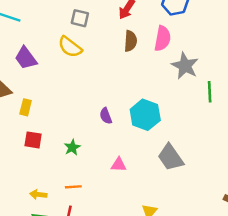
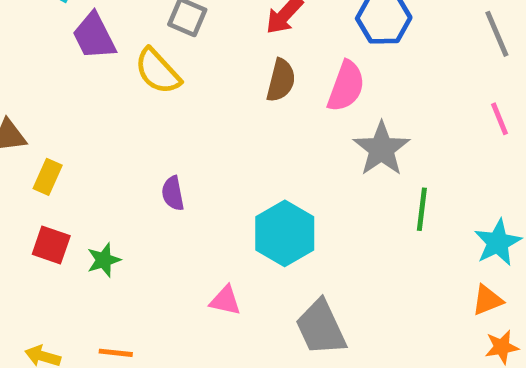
purple trapezoid: (26, 58) -> (94, 36), moved
purple semicircle: (106, 116) -> (173, 193), moved
green star: (72, 147) -> (104, 260), moved
pink triangle: (119, 165) -> (225, 301), moved

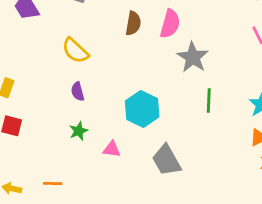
yellow semicircle: (158, 71) -> (75, 51), moved
green line: (422, 209) -> (209, 101), moved
green star: (104, 260) -> (79, 131), moved

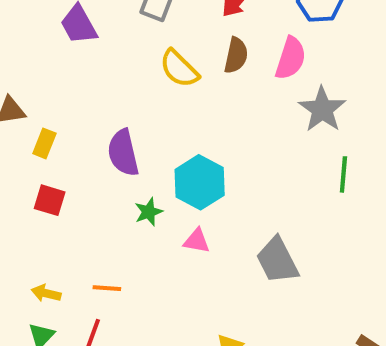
yellow semicircle: (75, 51) -> (179, 69), moved
purple semicircle: (78, 91) -> (123, 153), moved, size x1.6
cyan hexagon: (142, 109) -> (200, 182), moved

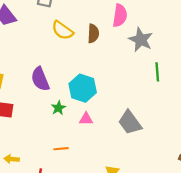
brown semicircle: (236, 55) -> (93, 33), moved
orange line: (107, 288) -> (61, 149), moved

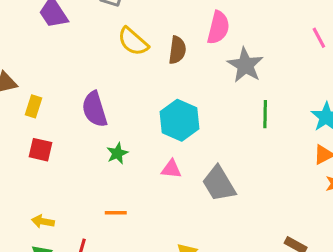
cyan hexagon: (83, 88) -> (180, 120), moved
pink triangle: (86, 119) -> (171, 169), moved

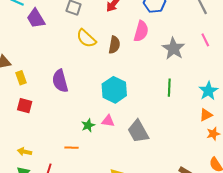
gray star: (245, 65) -> (173, 49), moved
yellow rectangle: (33, 106) -> (21, 78), turned -40
green star: (117, 153) -> (88, 125), moved

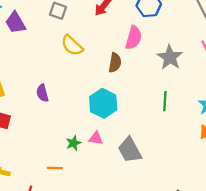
brown semicircle: (114, 45) -> (115, 63), moved
purple semicircle: (60, 81) -> (42, 93), size x0.7

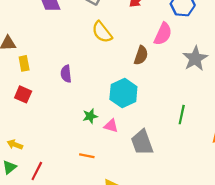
green line: (165, 101) -> (182, 115), moved
green star: (73, 143) -> (90, 116), moved
orange line: (55, 168) -> (87, 156), moved

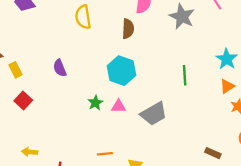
yellow semicircle: (102, 32) -> (83, 17), turned 45
red square: (23, 94) -> (23, 100), turned 35
gray trapezoid: (142, 142) -> (154, 114), turned -84
orange line: (87, 156) -> (105, 154), moved

